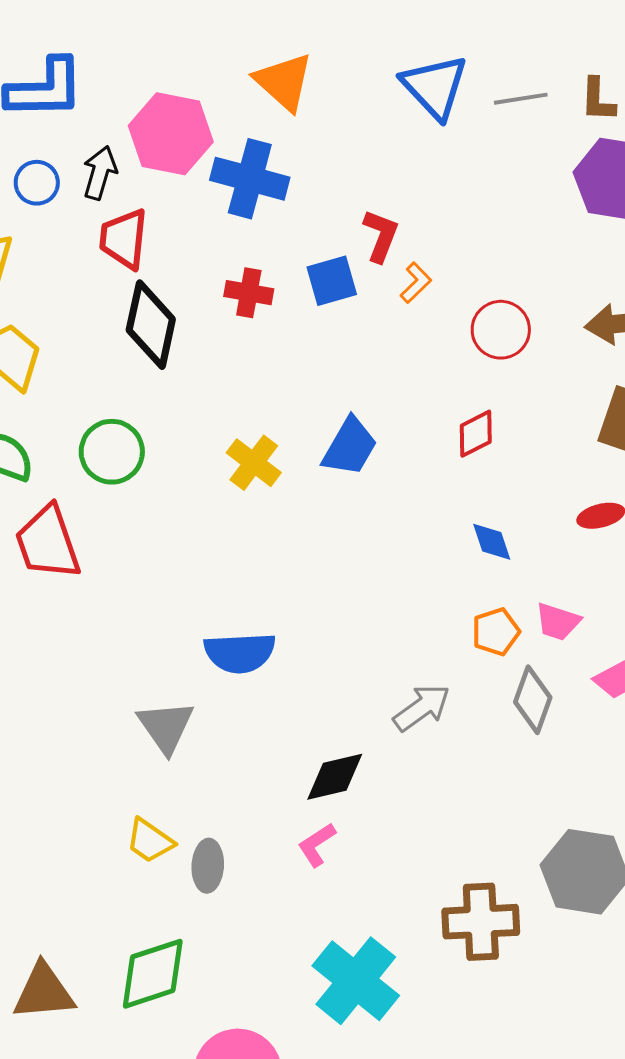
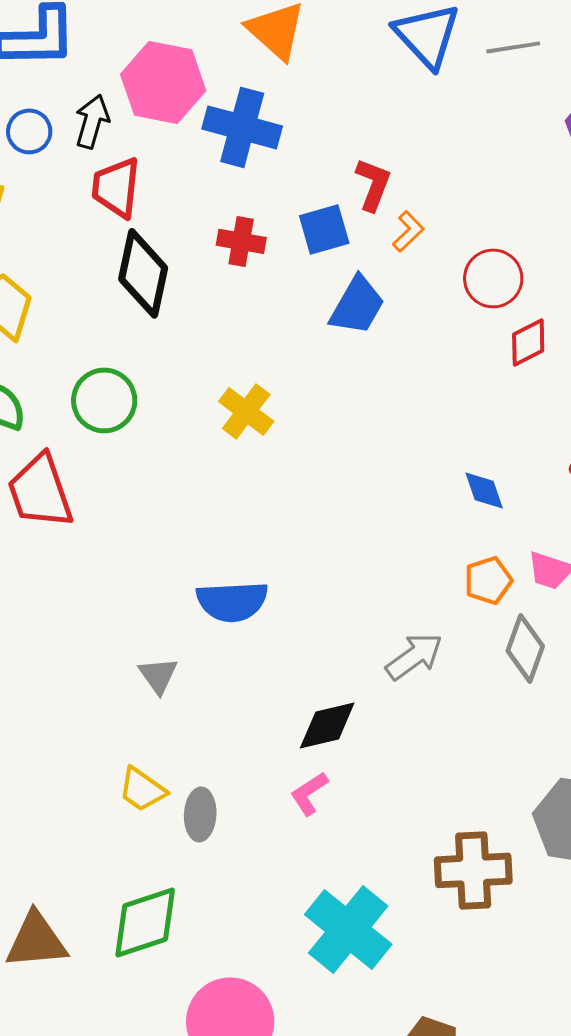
red diamond: (476, 434) -> (528, 342), moved
blue trapezoid: (350, 447) -> (357, 305), moved
gray triangle: (166, 727) -> (158, 675), size x0.7

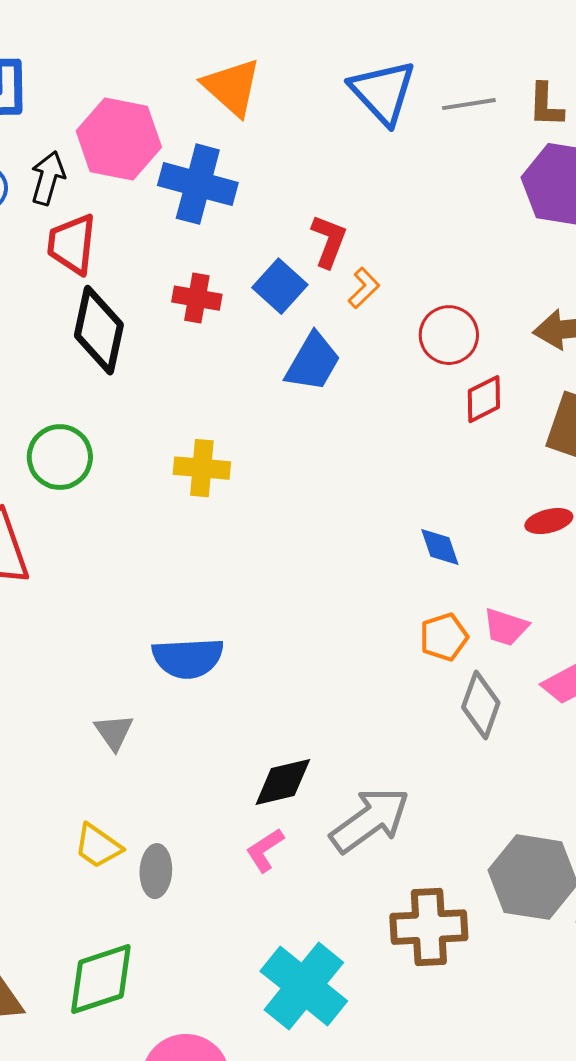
blue square: (324, 229) -> (280, 286), turned -32
yellow cross: (246, 411) -> (202, 468), turned -32
gray arrow: (414, 656) -> (370, 820), moved, size x1.4

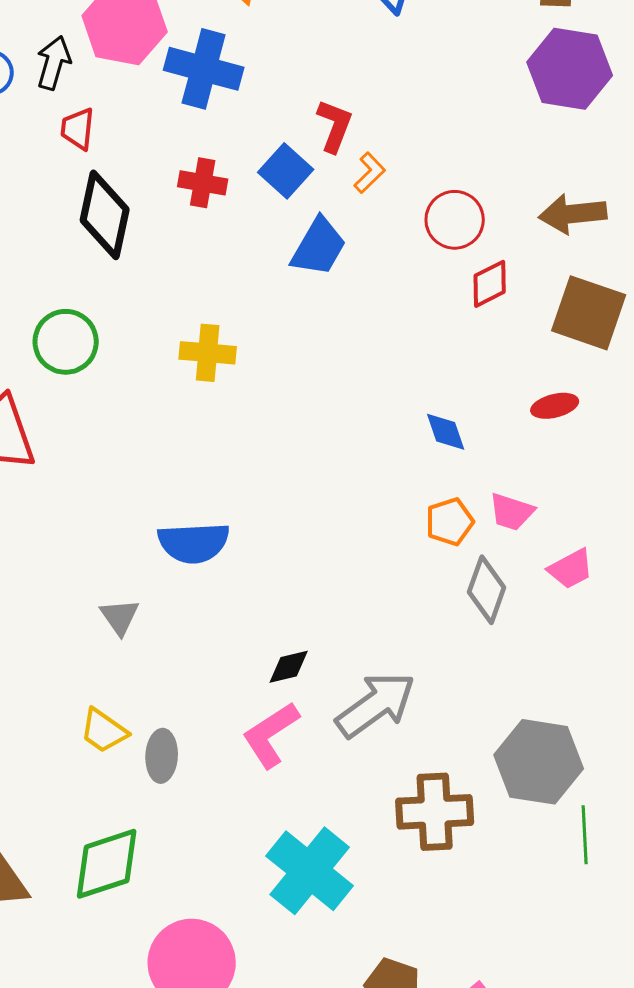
red trapezoid: (72, 244) -> (78, 129), size x0.7
black diamond: (283, 782) -> (289, 667), size x0.7
pink L-shape: (265, 850) -> (271, 735), size x1.5

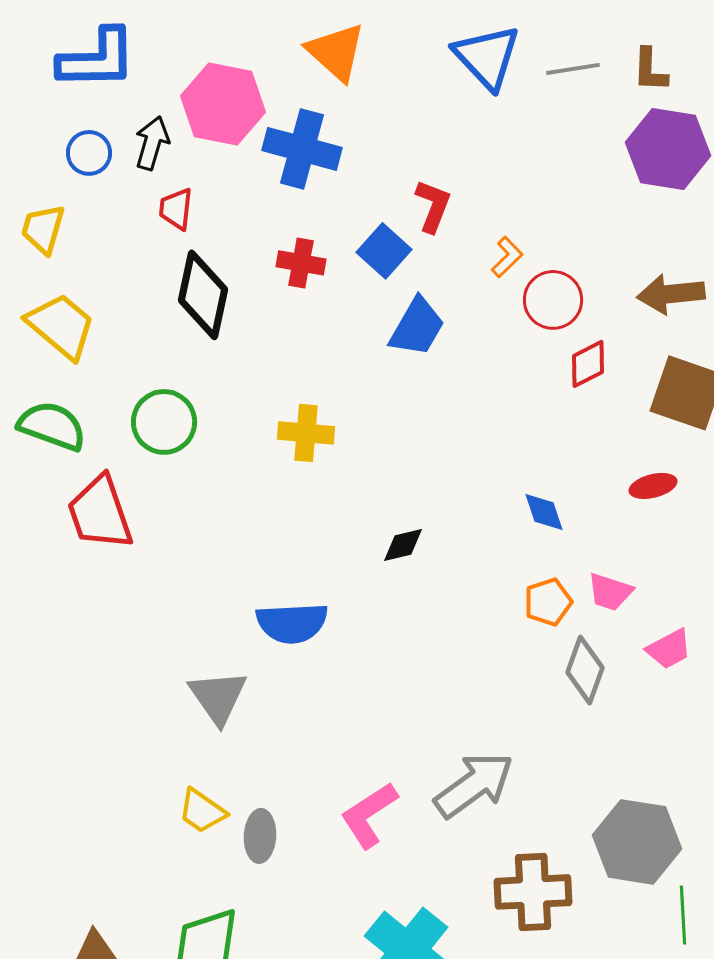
orange L-shape: (370, 173) -> (507, 257), moved
gray triangle: (120, 617) -> (218, 697), size x1.5
black diamond: (289, 667) -> (403, 545), moved

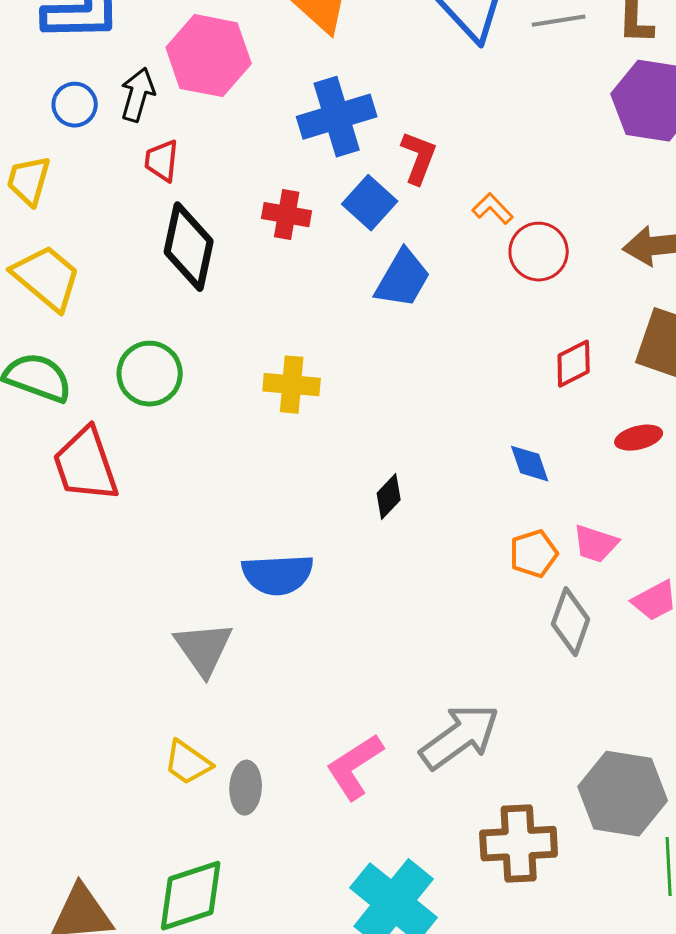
blue cross: (302, 149) -> (337, 117), moved, turned -32
orange L-shape: (507, 257) -> (493, 209), turned -90
red diamond: (588, 364) -> (574, 364), moved
black diamond: (403, 545) -> (389, 497), turned -33

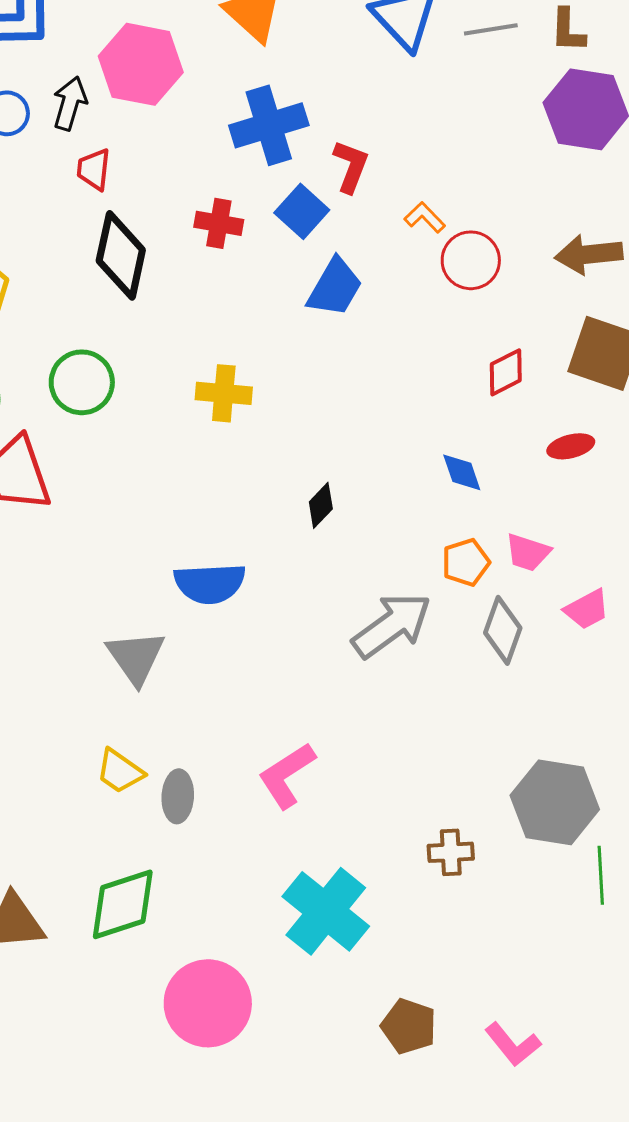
gray arrow: (460, 737) -> (392, 625), moved
brown cross: (519, 844) -> (451, 852), size x0.6

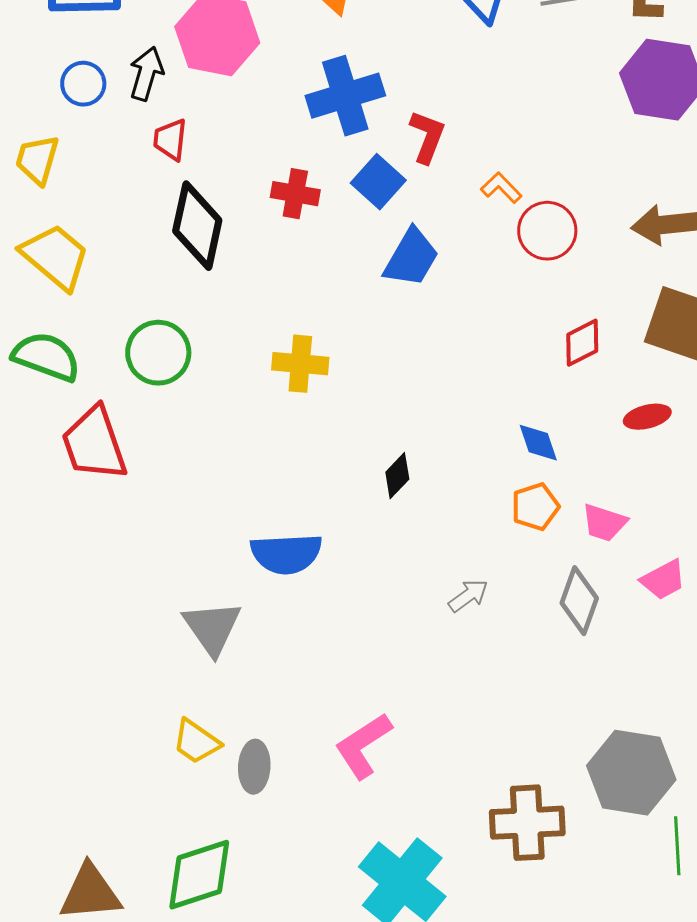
orange pentagon: (466, 562) -> (535, 507), moved
gray arrow: (392, 625) -> (468, 596), size x0.5
brown cross: (451, 852) -> (527, 823), size x1.6

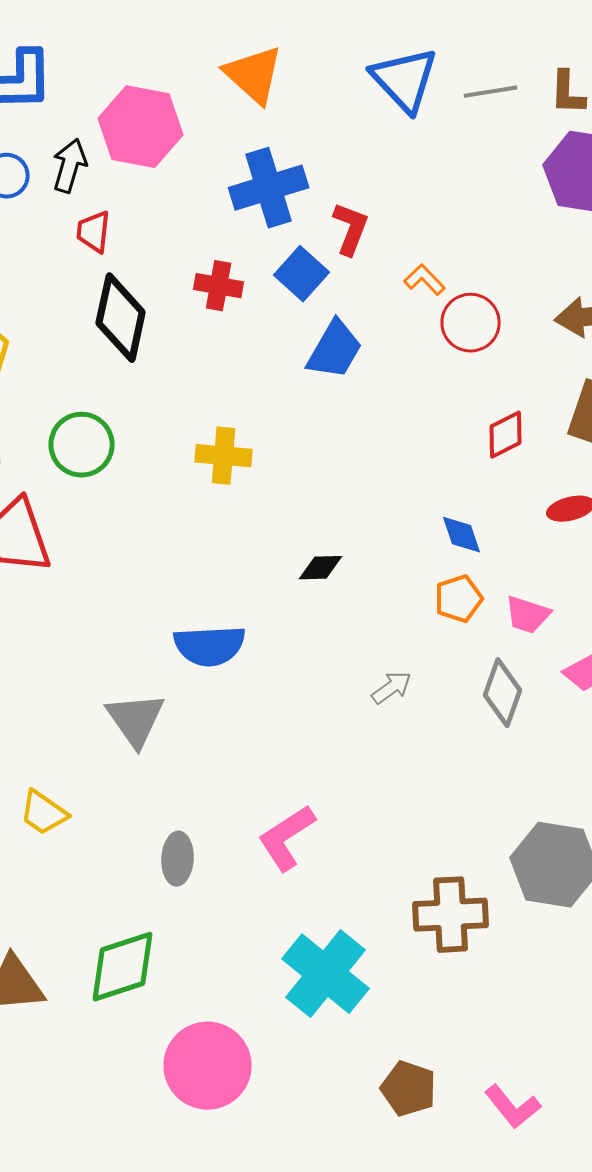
black diamond: (397, 476) -> (321, 568), turned 45
yellow trapezoid: (196, 742) -> (44, 813), moved

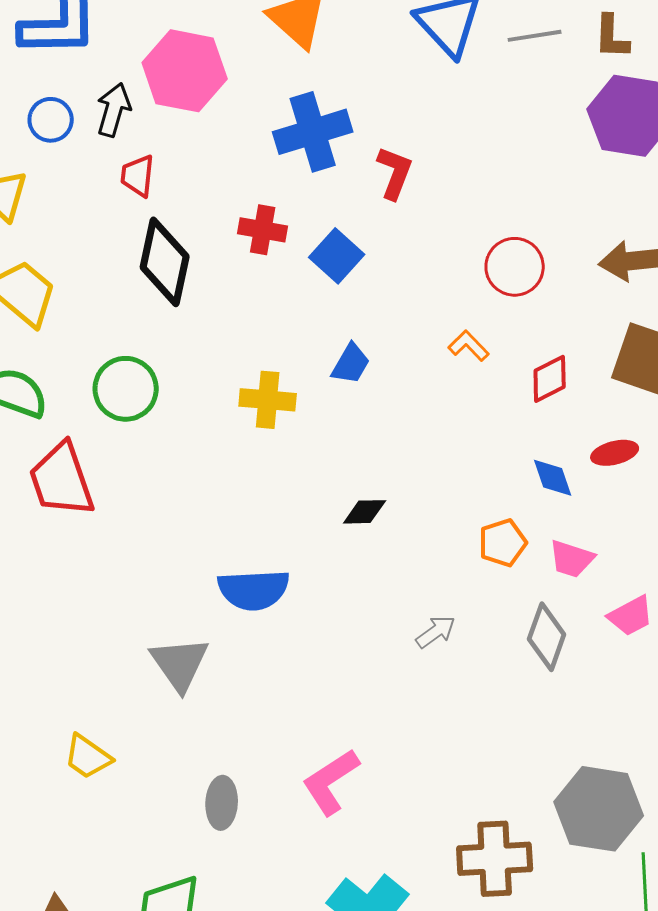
blue square: (302, 274) -> (337, 256), moved
orange L-shape: (425, 280) -> (469, 346), moved
blue trapezoid: (335, 350) -> (351, 364), moved, size x0.7
blue diamond: (462, 535) -> (553, 478), moved

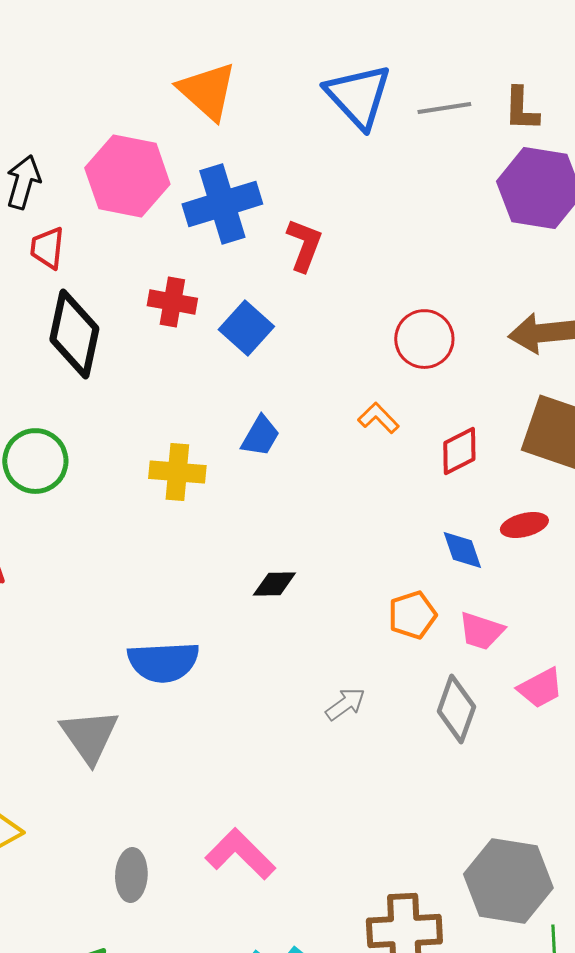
pink hexagon: (185, 71) -> (127, 176), moved
pink L-shape: (331, 782) -> (240, 854), turned 78

